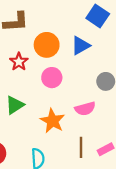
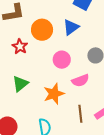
pink circle: (52, 78) -> (62, 60), moved
orange star: (52, 121) -> (54, 94), turned 30

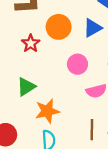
orange star: (54, 94) -> (47, 111), moved

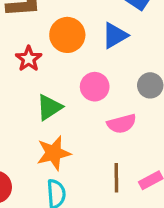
green triangle: (26, 87) -> (49, 107), moved

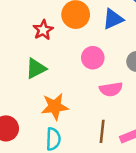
green triangle: (49, 107) -> (36, 68), moved

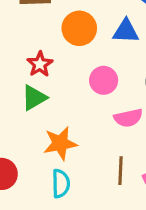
blue triangle: (113, 19) -> (126, 31), turned 30
red star: (43, 30) -> (40, 64), moved

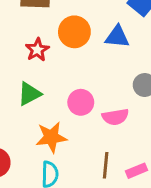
red star: (40, 64) -> (37, 50), moved
pink circle: (104, 80) -> (81, 102), moved

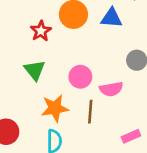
green triangle: (29, 94) -> (35, 70), turned -40
brown line: (106, 165) -> (90, 112), moved

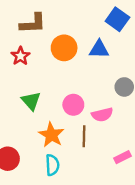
red star: (41, 31) -> (20, 56), moved
orange star: (55, 108) -> (51, 135), turned -30

